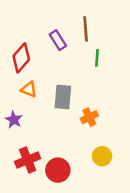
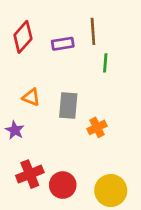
purple rectangle: (58, 40) -> (63, 44), turned -66
red diamond: (21, 58) -> (23, 37), moved
yellow circle: (102, 156) -> (111, 191), moved, size x1.5

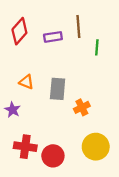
green line: (105, 63) -> (97, 47), moved
red cross: (30, 174) -> (25, 147), turned 30
yellow circle: (111, 191) -> (96, 147), moved

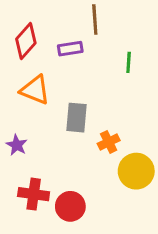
brown line: (78, 27) -> (95, 20), moved
orange triangle: (26, 82) -> (35, 90), moved, size x1.5
yellow circle: (96, 147) -> (136, 171), moved

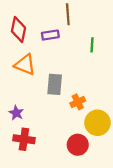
red diamond: (26, 41) -> (18, 30), turned -30
purple star: (17, 145) -> (16, 113), moved
red circle: (70, 206) -> (78, 145), moved

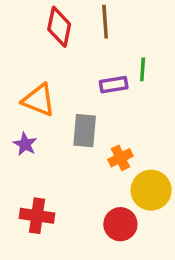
red diamond: (18, 30) -> (59, 27), moved
purple rectangle: (50, 35) -> (114, 85), moved
purple star: (16, 113) -> (25, 144), moved

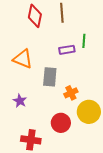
purple star: (25, 144) -> (20, 101), moved
red cross: (37, 216) -> (31, 140), moved
red circle: (120, 224) -> (61, 123), moved

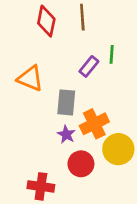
purple rectangle: (67, 50) -> (89, 66), turned -42
orange cross: (71, 93) -> (94, 124), size x1.5
purple star: (20, 101) -> (66, 134), moved

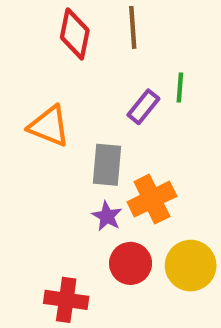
yellow circle: (118, 149) -> (191, 266), moved

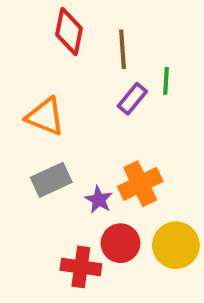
brown line: (133, 27) -> (122, 49), moved
gray rectangle: (107, 165) -> (51, 180), moved, turned 60
red cross: (66, 300) -> (81, 267), moved

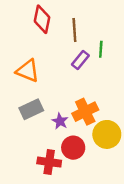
yellow circle: (176, 245) -> (107, 134), moved

